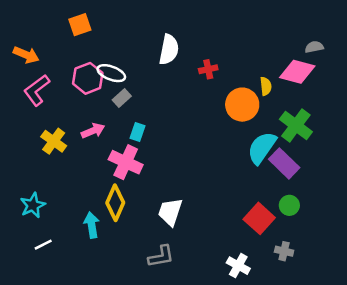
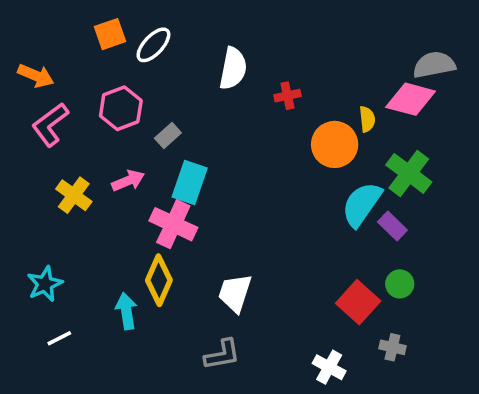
gray semicircle: (314, 47) -> (434, 65), size x1.6
white ellipse: (111, 73) -> (153, 45), moved, turned -68
cyan rectangle: (137, 132) -> (190, 183), size x1.6
purple rectangle: (284, 163) -> (392, 226), size x0.7

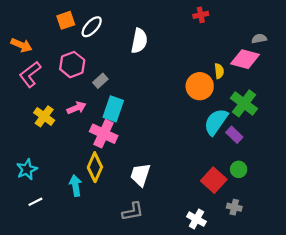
gray semicircle: (434, 65) -> (259, 39), size x0.6
red cross: (287, 96) -> (201, 15), moved

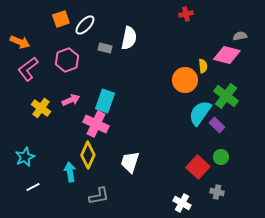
gray rectangle: (100, 81) -> (105, 48), moved, turned 56
gray L-shape: (133, 211) -> (99, 196), moved

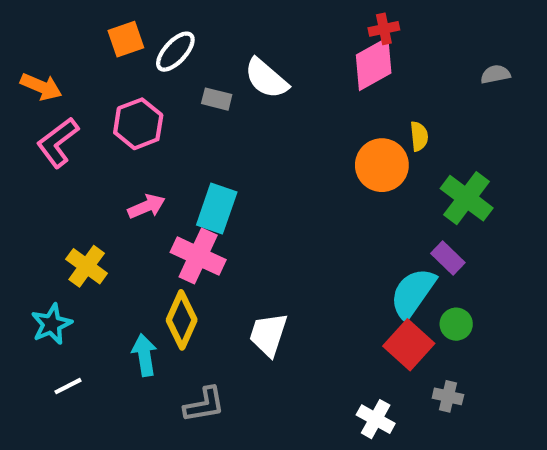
white semicircle: (129, 38) -> (266, 78), turned 120
pink diamond: (227, 55) -> (374, 64), moved, turned -44
yellow cross: (41, 108) -> (87, 266), moved
cyan semicircle: (200, 113) -> (413, 293), moved

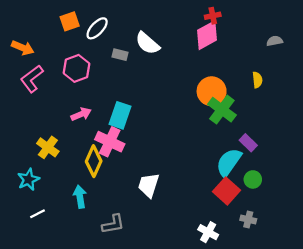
yellow semicircle: (419, 136) -> (257, 80), moved
green cross: (467, 198) -> (222, 110), moved
yellow diamond: (182, 320) -> (94, 161), moved

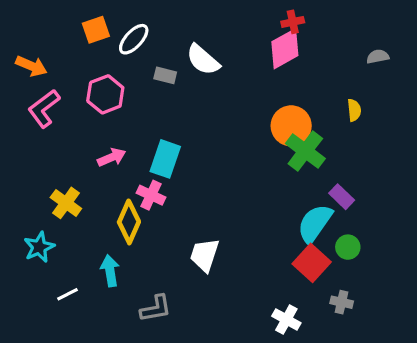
pink cross: (110, 142) -> (151, 195), size x0.7
white line: (38, 214) -> (68, 294), moved

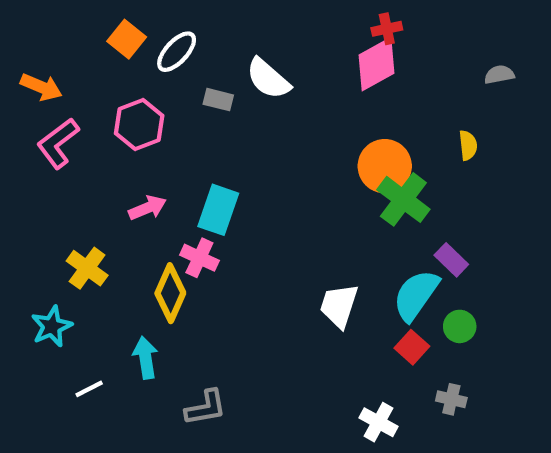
orange square: (96, 30) -> (127, 39), turned -32
white trapezoid: (205, 255) -> (339, 306), moved
red square: (312, 263) -> (412, 347), size x0.7

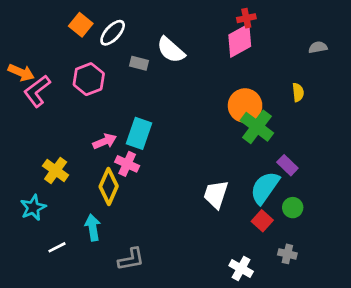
orange arrow: (41, 87) -> (21, 72), moved
pink arrow: (147, 208) -> (105, 141), moved

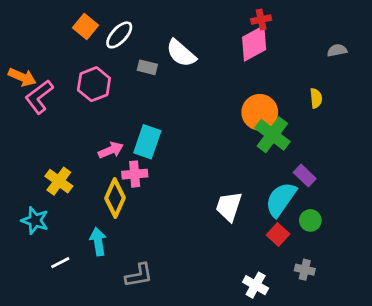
pink cross: (127, 164) -> (135, 174), turned -30
cyan star: (33, 208) -> (35, 220), turned -30

